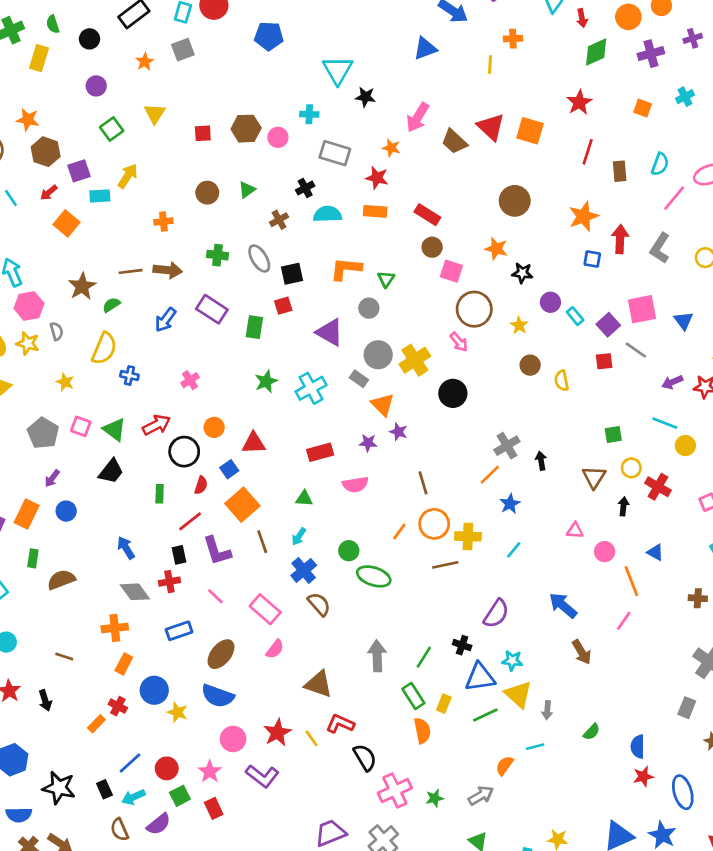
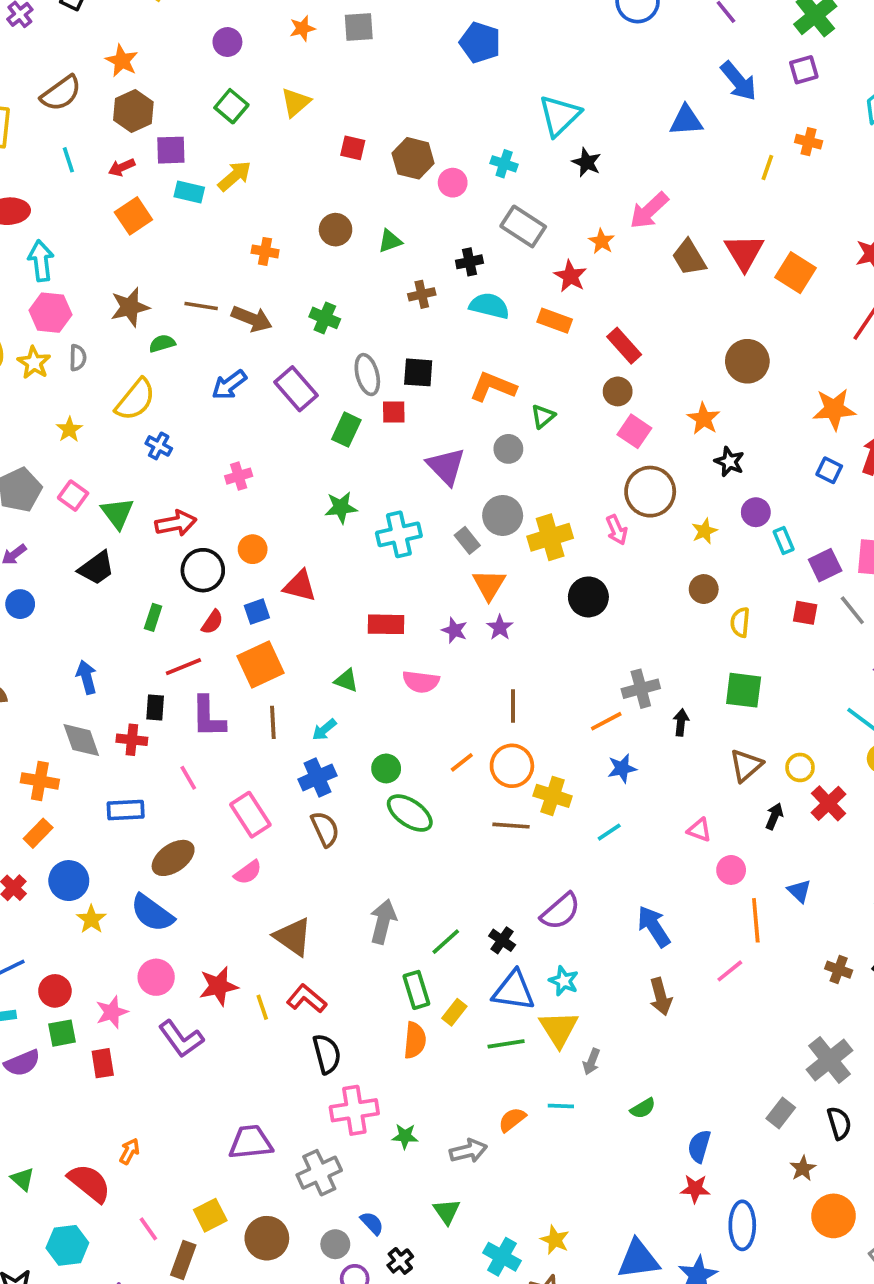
green square: (112, 129) -> (231, 106), turned -30
gray ellipse: (259, 258) -> (367, 375), moved
green square: (613, 434) -> (744, 690), moved, size x1.5

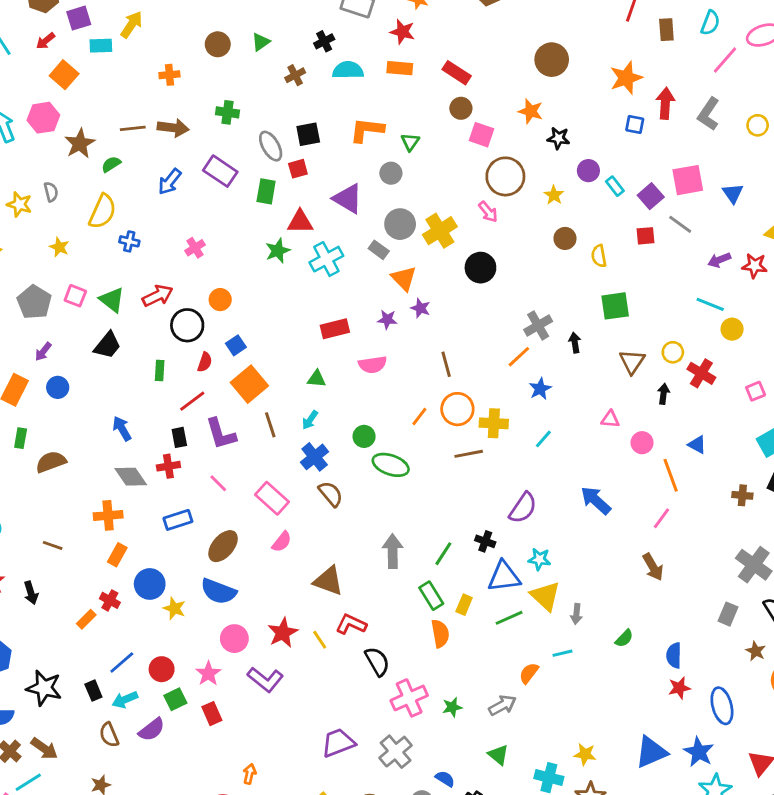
pink hexagon: (50, 313) -> (43, 118), moved
red triangle: (300, 586) -> (300, 222), moved
brown arrow: (661, 997) -> (653, 567), moved

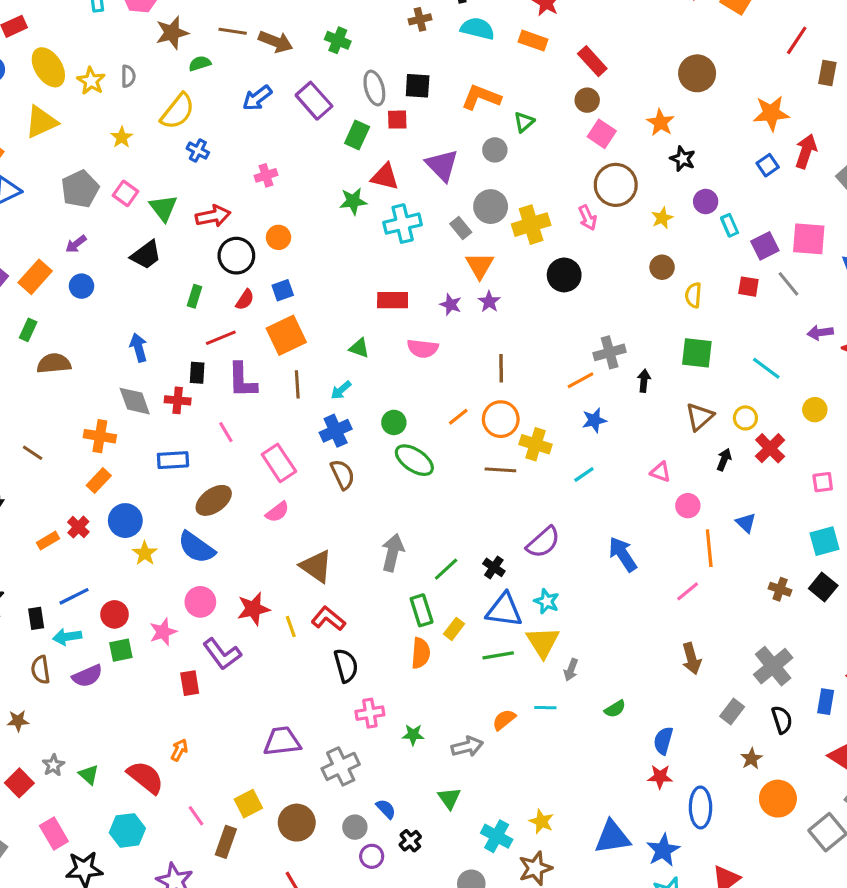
blue square: (635, 124) -> (768, 165), turned 30
cyan line: (710, 304) -> (766, 368), moved
brown arrow: (653, 567) -> (692, 659), moved
pink cross: (409, 698) -> (370, 713), size x0.7
red rectangle: (212, 714) -> (190, 683), moved

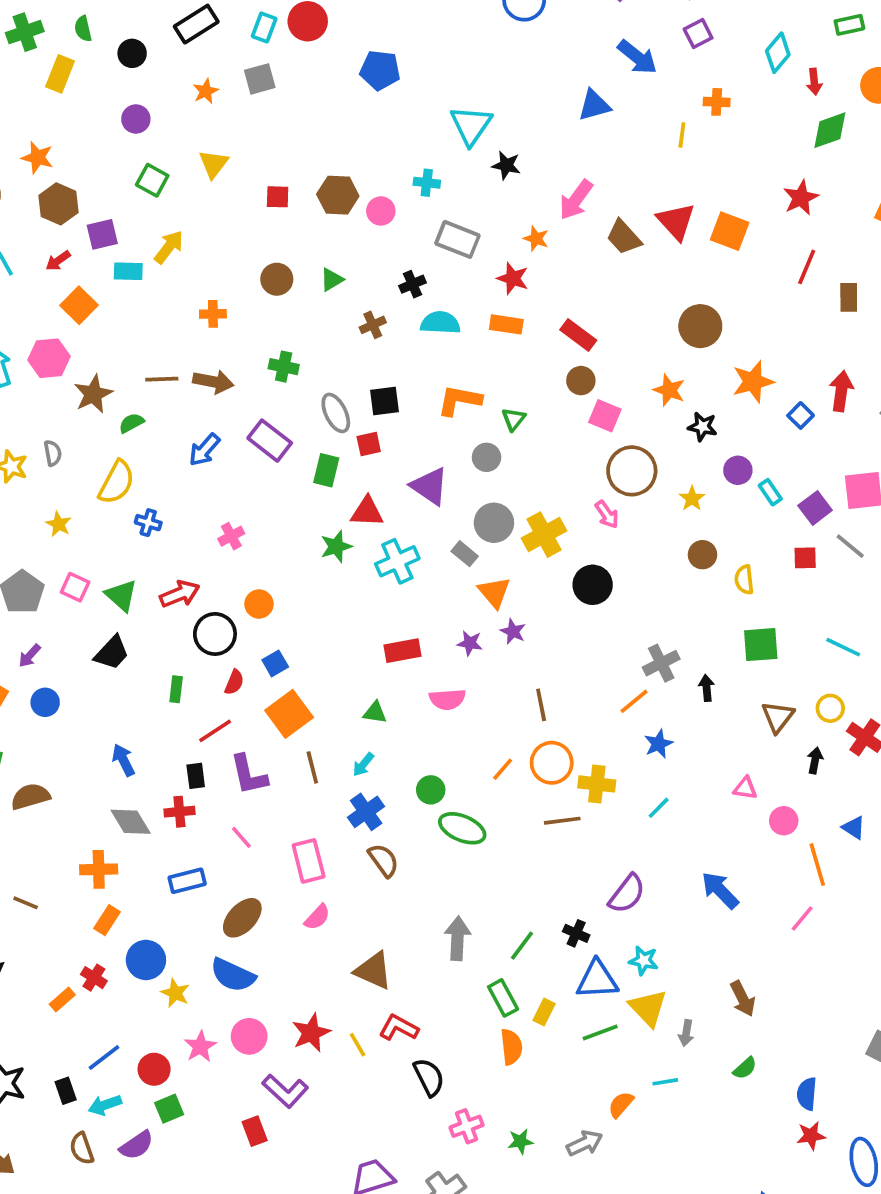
orange star: (771, 113) -> (753, 382), moved
pink rectangle: (279, 463) -> (309, 861), turned 30
pink star: (163, 632) -> (200, 1046), moved
brown arrow: (692, 659) -> (743, 999), moved

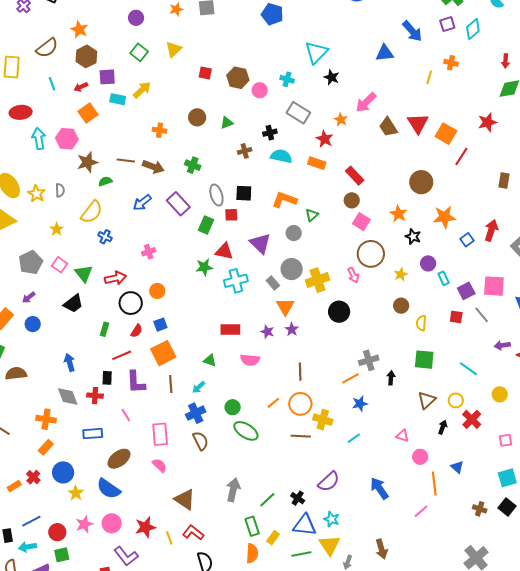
cyan diamond: (778, 53) -> (473, 29), moved
red line: (807, 267) -> (461, 157), moved
pink semicircle: (317, 917) -> (160, 465), turned -98

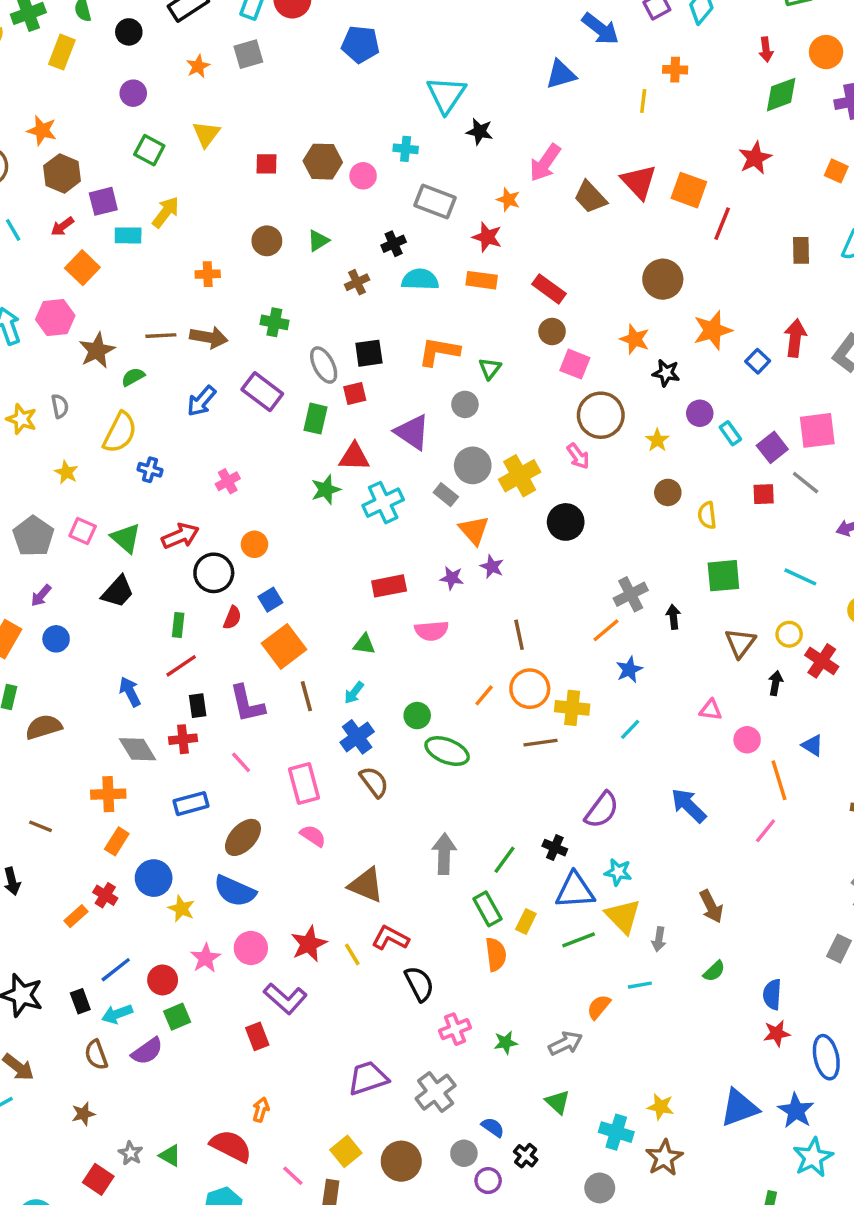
red line: (122, 355) -> (181, 666), moved

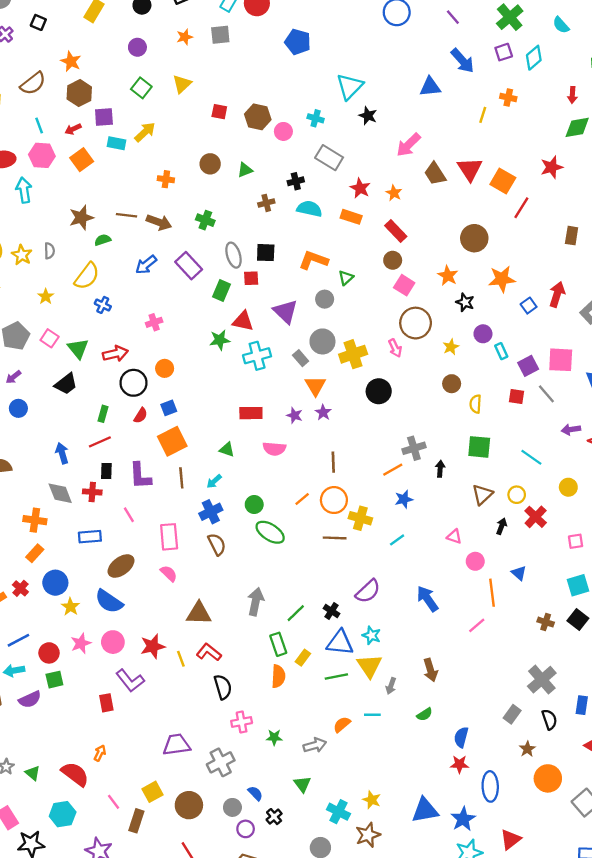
orange star: (508, 200) -> (394, 193), moved
pink hexagon: (55, 318) -> (42, 155), moved
brown triangle: (366, 885) -> (199, 613), turned -32

